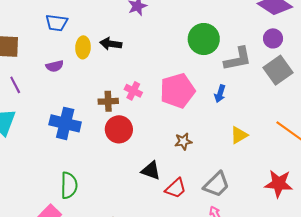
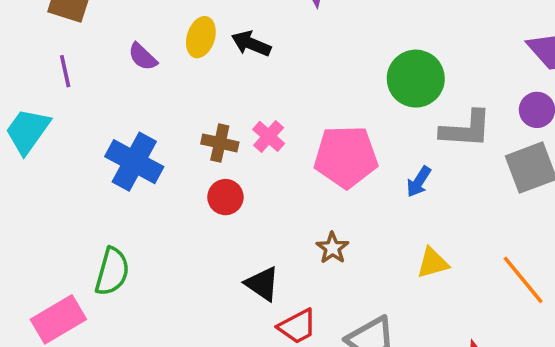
purple semicircle: (55, 66) -> (143, 57), turned 42
red circle: (119, 129) -> (225, 197), size x0.7
brown star: (183, 141) -> (332, 248), turned 30

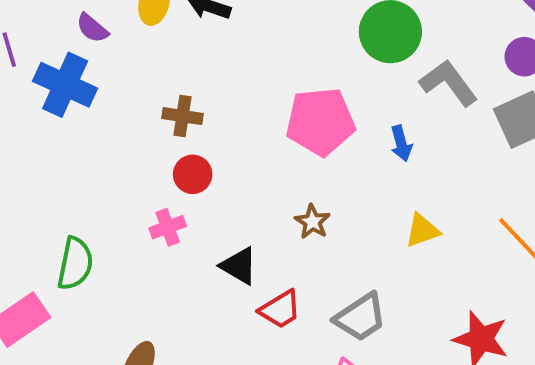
gray L-shape: (466, 129) -> (449, 83), turned -126
pink cross: (269, 136) -> (168, 227), moved, turned 32
blue cross: (134, 162) -> (65, 85), moved
blue arrow: (419, 182) -> (401, 143), turned -44

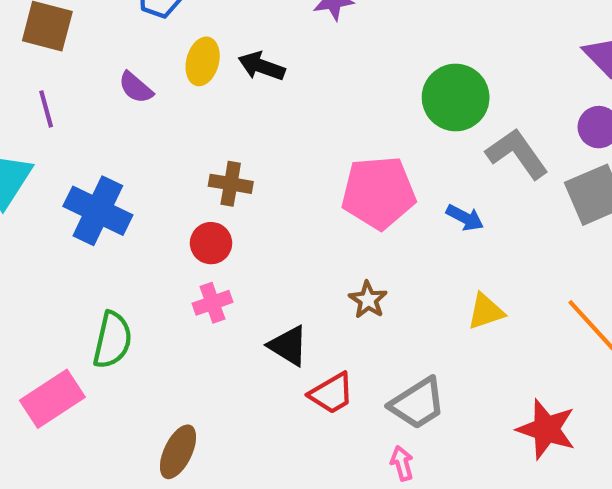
blue cross: (65, 85) -> (98, 211), moved
blue arrow: (401, 143) -> (465, 218), turned -48
red circle: (193, 174) -> (211, 243), moved

